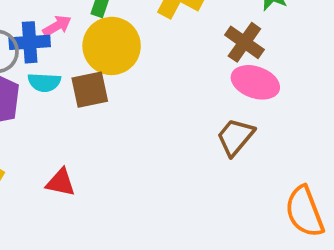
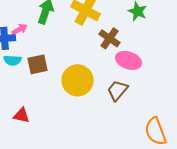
brown cross: (244, 42) -> (110, 38), moved
yellow circle: (112, 46) -> (78, 80), moved

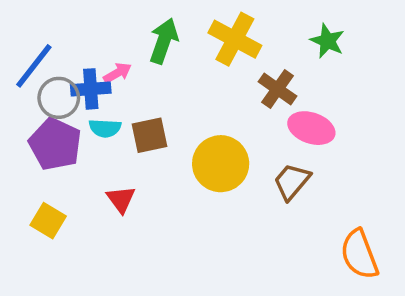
red triangle: (22, 115) -> (121, 199), moved, turned 42

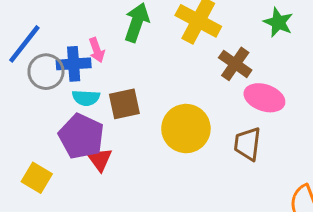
pink arrow: (117, 73) -> (97, 50), turned 100
purple pentagon: (55, 144) -> (81, 136), moved
brown trapezoid: (292, 181) -> (248, 144), turned -33

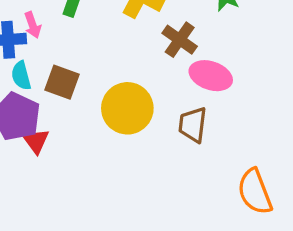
cyan semicircle: (86, 98) -> (21, 76), turned 72
brown square: (124, 104) -> (62, 82), turned 32

